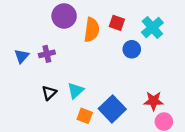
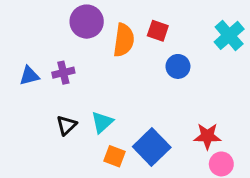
cyan cross: (152, 27) -> (229, 35), moved
blue triangle: (22, 56) -> (29, 76), turned 35

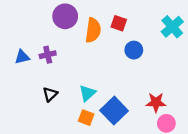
cyan triangle: (102, 122) -> (87, 93), moved

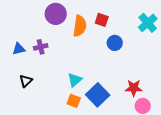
black triangle: (50, 94) -> (26, 81), moved

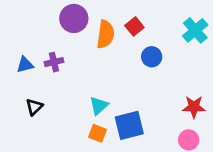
red square: (102, 20) -> (134, 26), turned 32
red star: (134, 88) -> (194, 107), moved
blue square: (98, 95) -> (129, 125), turned 30

